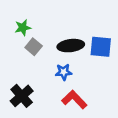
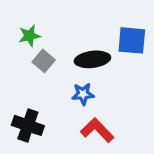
blue square: (101, 47) -> (132, 40), moved
black cross: (22, 96) -> (28, 125), turned -30

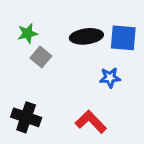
black ellipse: (92, 59) -> (86, 36), moved
blue star: (83, 94) -> (110, 78), moved

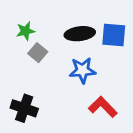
blue star: (110, 78) -> (83, 70), moved, size x1.4
red L-shape: (91, 122) -> (103, 107), moved

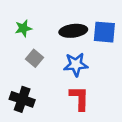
gray square: (38, 53) -> (35, 58), moved
red L-shape: (103, 107) -> (79, 98), moved, turned 45

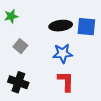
green star: (23, 28) -> (11, 16), moved
gray square: (35, 58) -> (20, 46), moved

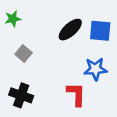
black ellipse: (61, 26) -> (70, 30), turned -35
blue star: (63, 53) -> (95, 69), moved

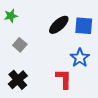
blue star: (95, 69) -> (80, 58), turned -30
black cross: (21, 95) -> (18, 80), turned 30

